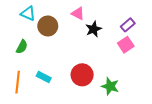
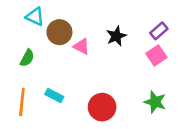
pink triangle: (78, 14) -> (81, 46), moved
red circle: (82, 75) -> (102, 107), moved
green star: (110, 86) -> (155, 102), moved

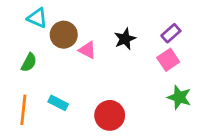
green star: (155, 102) -> (179, 97), moved

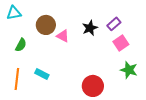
cyan triangle: (37, 18) -> (14, 13), moved, turned -35
purple rectangle: (171, 33) -> (114, 24), moved
red circle: (110, 115) -> (93, 86), moved

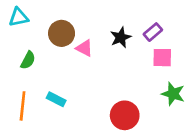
pink square: (121, 43) -> (162, 58), turned 35

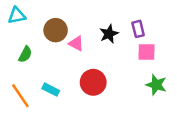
purple rectangle: (153, 32) -> (138, 29), turned -63
orange line: (23, 106) -> (20, 96), turned -40
red circle: (125, 115) -> (93, 82), moved

